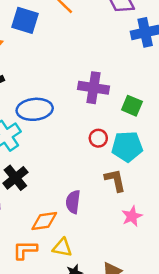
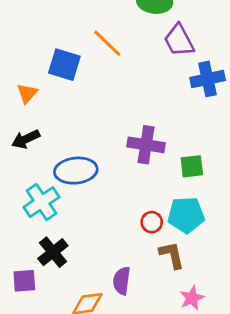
green square: (132, 106) -> (192, 166), turned -30
red circle: (98, 138) -> (152, 222), moved

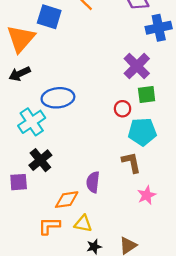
orange triangle: (27, 93) -> (21, 39), size x1.8
purple cross: (146, 145) -> (137, 66), moved, turned 36
red circle: (152, 222) -> (123, 109), moved

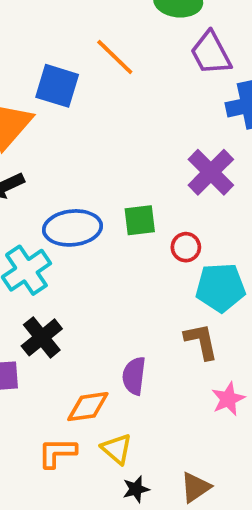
green square: (147, 94) -> (140, 220), moved
yellow triangle: (83, 224) -> (117, 449), turned 30

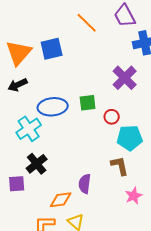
orange line: (115, 57) -> (87, 23), moved
blue square: (57, 86) -> (52, 49), moved, turned -30

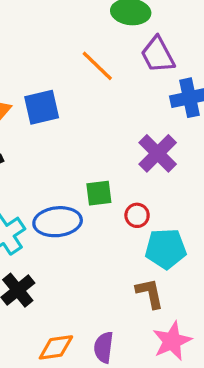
blue ellipse: (53, 107) -> (58, 222), moved
purple semicircle: (85, 184) -> (104, 347), moved
pink star: (134, 196) -> (172, 341), size x1.4

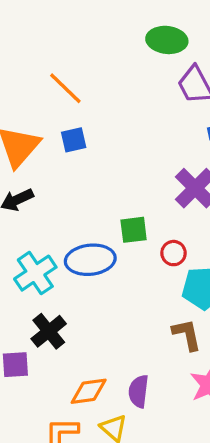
orange line: (97, 66) -> (65, 88), moved
blue square: (42, 107) -> (74, 140), size x0.7

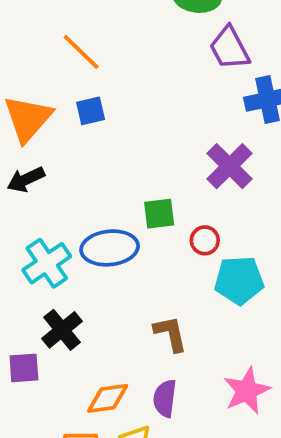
brown L-shape: (187, 335) -> (170, 334), moved

